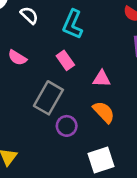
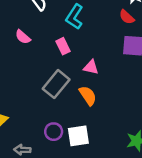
gray rectangle: (48, 98) -> (56, 84), moved
purple circle: (67, 126) -> (54, 132), moved

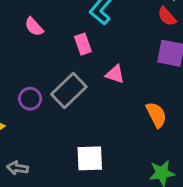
orange semicircle: (88, 96) -> (156, 115), moved
purple circle: (54, 132) -> (30, 99), moved

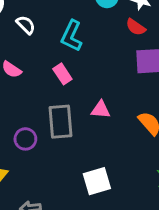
pink triangle: (115, 74) -> (101, 110), moved
gray rectangle: (69, 90) -> (61, 122), turned -36

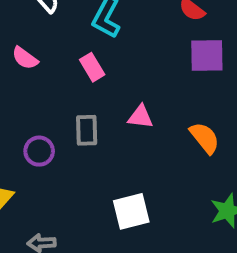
gray rectangle: (61, 122) -> (87, 130), size x0.7

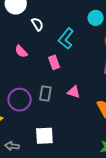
purple circle: (39, 151) -> (20, 100), size x1.5
white square: (131, 211) -> (44, 136), moved

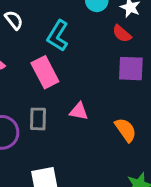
pink rectangle: (54, 62) -> (45, 72), size x1.5

